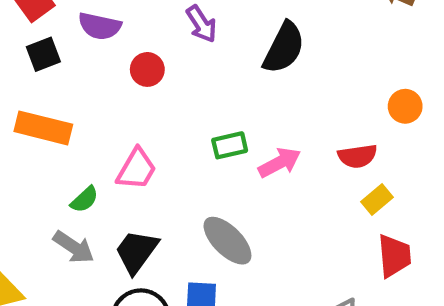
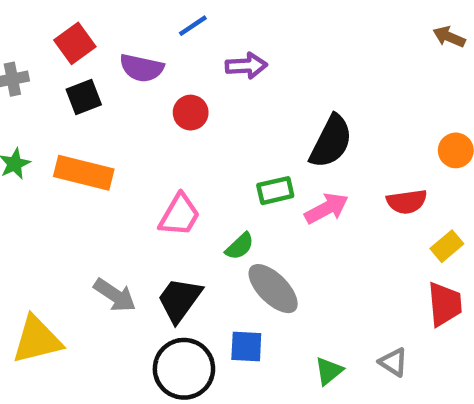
purple arrow: (201, 24) -> (246, 66), turned -60
black semicircle: (284, 48) -> (331, 142), moved
green semicircle: (84, 199) -> (240, 246), moved
yellow rectangle: (377, 199) -> (447, 246), moved

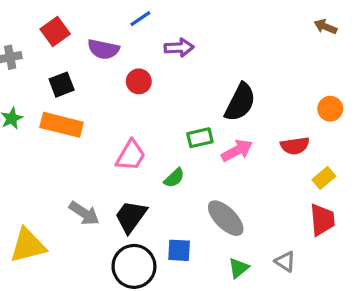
black square: (84, 97) -> (62, 85), moved
gray ellipse: (273, 289) -> (226, 218), moved

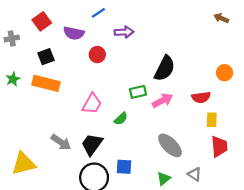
yellow rectangle: (324, 178) -> (212, 120), moved, turned -48
gray ellipse: (226, 218) -> (170, 145), moved

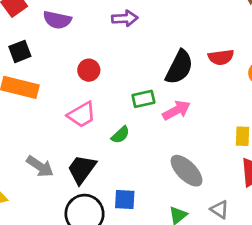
red circle: (97, 55) -> (89, 70), moved
red semicircle: (201, 97) -> (221, 57), moved
pink trapezoid: (92, 104) -> (82, 115), turned 30

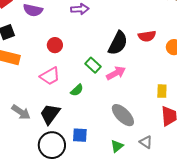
green rectangle: (143, 99) -> (93, 65), turned 56

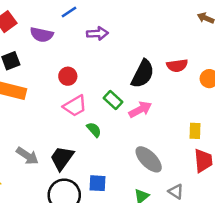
pink trapezoid: (50, 76) -> (75, 106), moved
green semicircle: (77, 90) -> (94, 130), turned -88

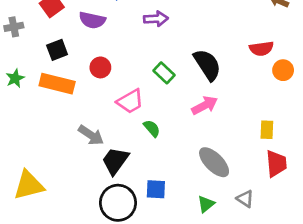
red semicircle: (177, 66) -> (261, 49), moved
black semicircle: (143, 74) -> (207, 65), turned -60
red circle: (68, 76) -> (100, 67), moved
green rectangle: (113, 100) -> (164, 73), moved
gray arrow: (27, 156) -> (91, 135), moved

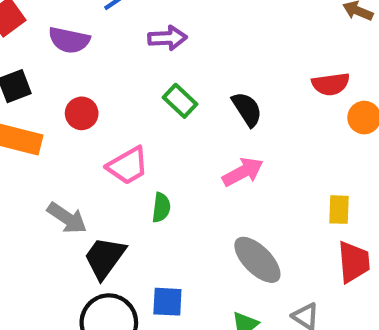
black semicircle: (207, 65) -> (247, 109), size x0.7
green rectangle: (164, 73) -> (180, 101), moved
green semicircle: (152, 128) -> (161, 208), turned 48

